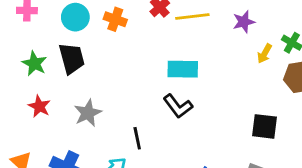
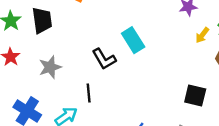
cyan rectangle: (183, 69) -> (133, 40), turned 50
black L-shape: (178, 106) -> (104, 59), moved

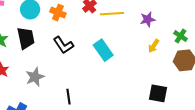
yellow arrow: (202, 35) -> (154, 46), moved
black L-shape: (104, 59) -> (63, 45), moved

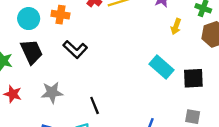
cyan rectangle: (103, 50) -> (161, 67), moved
gray star: (35, 77) -> (52, 92), turned 30

